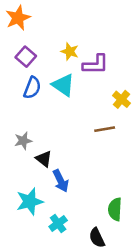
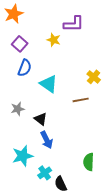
purple L-shape: (96, 64) -> (74, 24), moved
cyan triangle: (63, 85) -> (49, 84), moved
black triangle: (44, 159) -> (41, 119), moved
black semicircle: (97, 238) -> (61, 184), moved

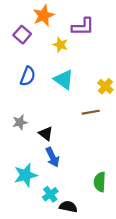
orange star: (14, 14) -> (44, 15), moved
purple square: (20, 44) -> (22, 35), moved
cyan triangle: (49, 84) -> (64, 80), moved
black semicircle: (61, 184) -> (68, 207), turned 126

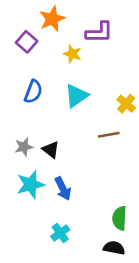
cyan triangle: (64, 80) -> (76, 96), turned 50
black triangle: (46, 134) -> (51, 150), moved
cyan star: (26, 175) -> (31, 185), moved
black semicircle: (68, 207) -> (114, 248), moved

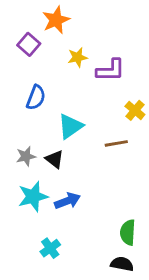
purple L-shape: (99, 32) -> (111, 70), moved
yellow star: (72, 54) -> (78, 57), turned -30
cyan triangle: (76, 96) -> (70, 126), moved
blue arrow: (63, 189) -> (67, 201), turned -85
cyan cross: (60, 233) -> (50, 248), moved

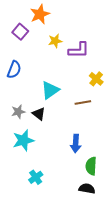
blue semicircle: (36, 97) -> (14, 70), moved
blue arrow: (67, 201) -> (76, 143), moved, turned 114

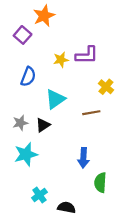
yellow star: (55, 41) -> (61, 60), moved
blue semicircle: (14, 70) -> (28, 77), moved
black triangle: (39, 114) -> (43, 125), turned 48
black semicircle: (87, 189) -> (67, 207), moved

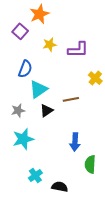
yellow star: (61, 60) -> (50, 45), moved
cyan triangle: (55, 99) -> (38, 89), moved
brown line: (91, 113) -> (71, 99), moved
black triangle: (43, 125) -> (47, 111), moved

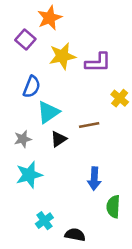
yellow star: (50, 45) -> (62, 56), size x1.5

